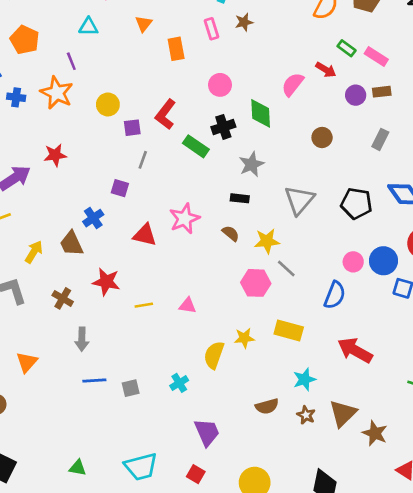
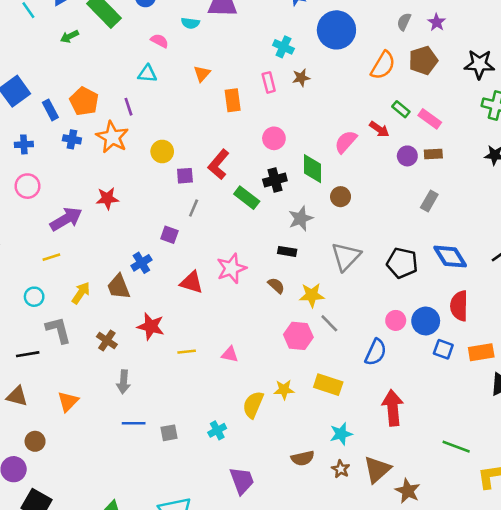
orange pentagon: (25, 40) -> (84, 101), moved
brown circle: (322, 137) -> (341, 197), moved
red arrow: (355, 350) -> (393, 408), turned 52

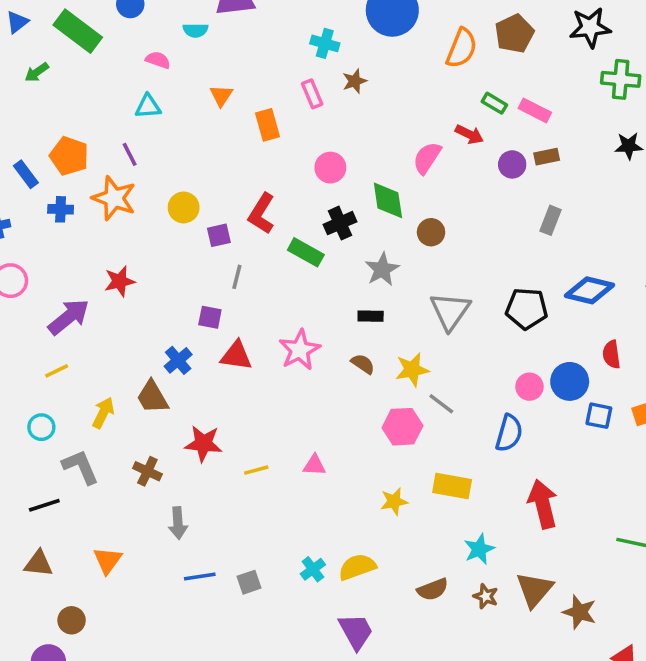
blue diamond: (450, 257) -> (590, 290), turned -36
red triangle: (191, 282) -> (236, 356), moved
red semicircle: (459, 306) -> (611, 354), size x0.7
yellow semicircle: (253, 405) -> (357, 567), moved, turned 56

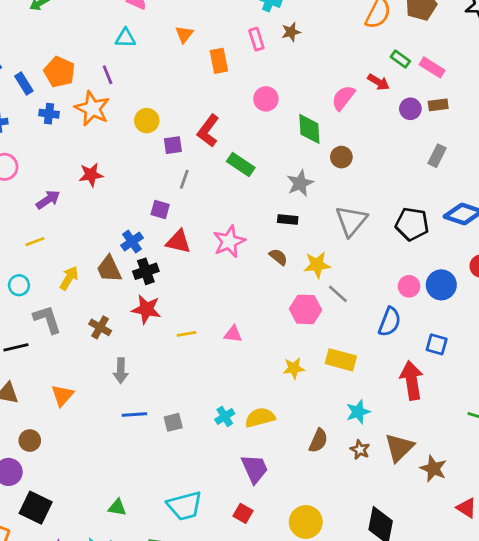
black cross: (340, 223) -> (146, 271), moved
purple arrow: (69, 317) -> (48, 200), size x0.7
blue square: (599, 416) -> (437, 344), moved
brown semicircle: (433, 589) -> (318, 441), turned -50

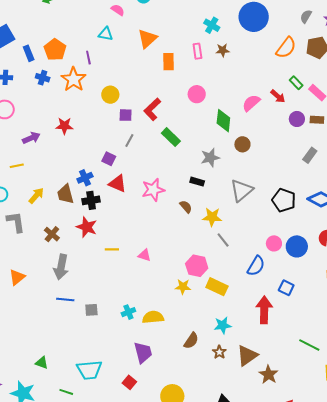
orange triangle: (184, 34) -> (147, 39), size x1.5
pink hexagon: (305, 309) -> (197, 266), moved
gray arrow: (121, 371) -> (61, 267), size x1.4

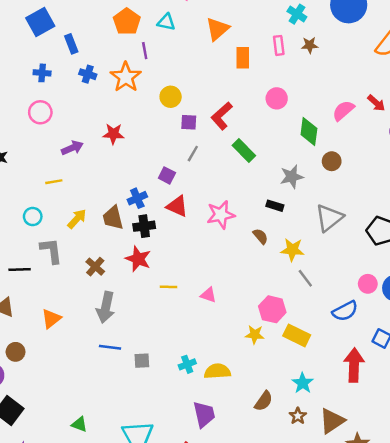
orange pentagon: (55, 50) -> (127, 22), moved
blue semicircle: (256, 266) -> (345, 311), turned 30
cyan star: (223, 325) -> (303, 383), turned -30

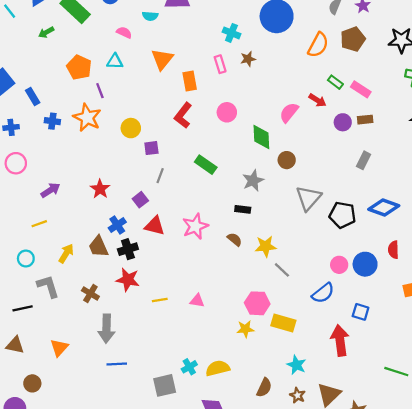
red L-shape: (222, 116) -> (183, 115), moved
red star: (113, 134) -> (100, 189), moved, turned -30
purple square: (167, 175) -> (140, 200), turned 35
gray triangle: (329, 218) -> (309, 198), moved
gray square: (142, 361) -> (165, 385), moved, size x1.5

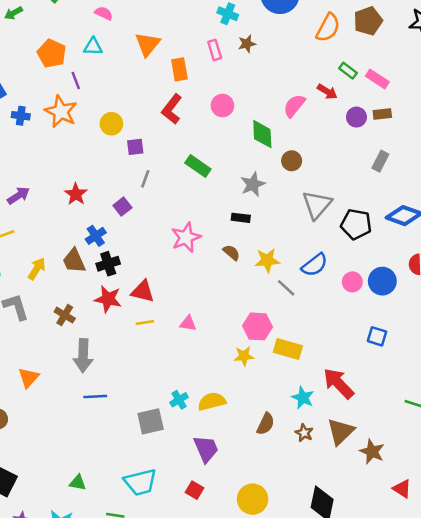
red triangle: (155, 226) -> (143, 291), moved
blue semicircle: (323, 293) -> (315, 265), moved
red arrow: (340, 340) -> (339, 383), moved, turned -36

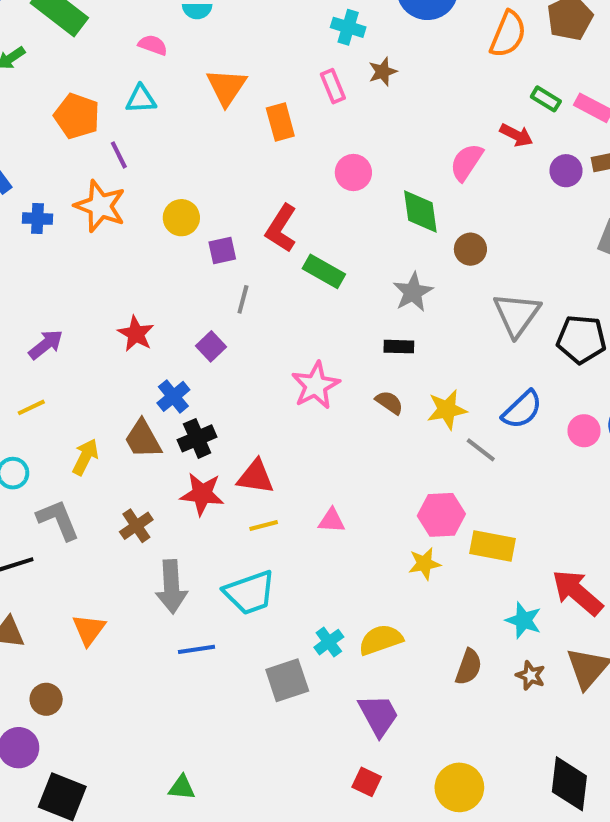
red L-shape: (172, 109) -> (281, 228), moved
brown cross: (65, 315) -> (136, 526), turned 30
cyan trapezoid: (140, 482) -> (250, 593), moved

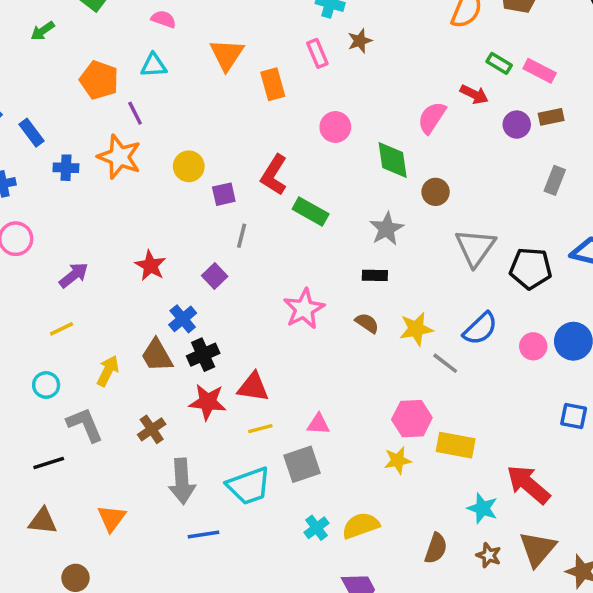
gray square: (287, 680) -> (302, 464), moved

